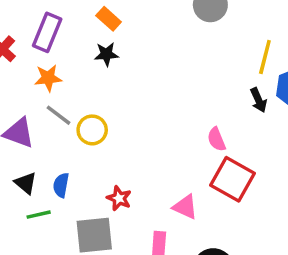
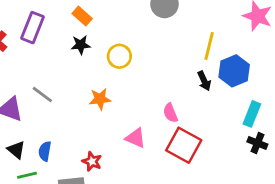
orange star: (48, 78) -> (100, 99), moved
yellow circle: (92, 130) -> (119, 56), moved
pink triangle: (185, 207) -> (136, 138), moved

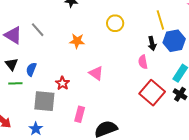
yellow line: (209, 46) -> (160, 20), turned -42
yellow circle: (119, 56) -> (115, 23), moved
pink semicircle: (170, 113) -> (143, 62), moved
red square: (184, 145) -> (152, 93), moved

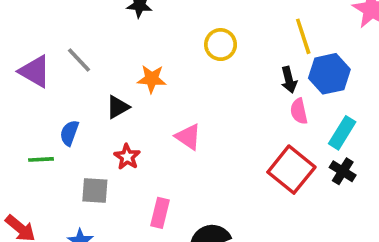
pink semicircle: (143, 62) -> (299, 111), moved
black triangle: (12, 64) -> (118, 107), moved, turned 40
gray square: (44, 101) -> (95, 191), size x0.7

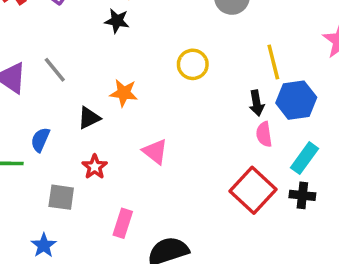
black cross: (343, 171) -> (302, 195), turned -30

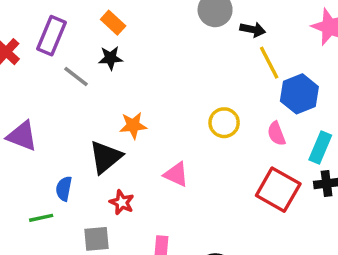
yellow circle: (193, 64) -> (224, 123), moved
gray line: (55, 70) -> (76, 76), moved
black arrow: (257, 103) -> (253, 30), moved, turned -55
black triangle: (89, 118) -> (105, 157), size x1.5

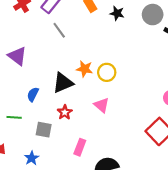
black star: (111, 58) -> (117, 13), moved
yellow circle: (224, 123) -> (107, 72), moved
green line: (41, 218) -> (14, 117), moved

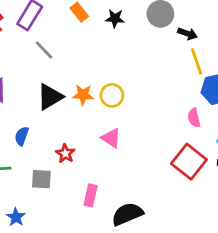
black triangle: (63, 83) -> (50, 97), moved
blue star: (32, 158) -> (16, 217), moved

